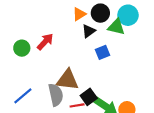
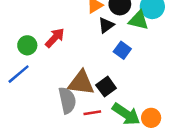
blue square: (102, 52) -> (122, 50), turned -32
blue line: (23, 96) -> (19, 74), moved
black square: (89, 97) -> (106, 87), moved

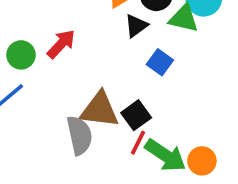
red line: (92, 113) -> (138, 143), moved, turned -54

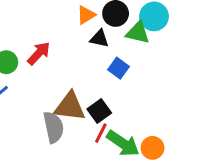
black triangle: (136, 26) -> (99, 39), turned 48

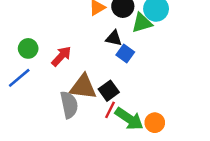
green triangle: (138, 33) -> (142, 23), turned -30
black triangle: (99, 39) -> (114, 38), moved
red arrow: (39, 53) -> (61, 56), moved

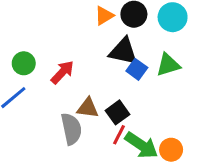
green triangle: (142, 23) -> (168, 65), moved
black triangle: (114, 38) -> (123, 51), size x1.5
brown triangle: (83, 87) -> (88, 108), size x0.7

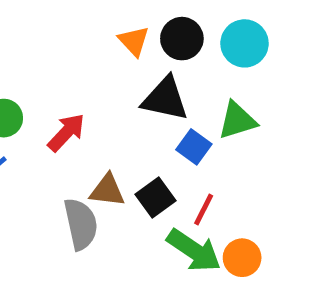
orange triangle: (104, 16) -> (134, 41), turned -42
blue square: (137, 69) -> (194, 147), moved
red line: (119, 135) -> (204, 210), moved

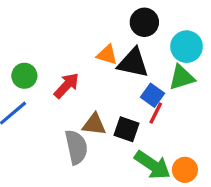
orange triangle: (134, 41) -> (107, 55), moved, turned -30
cyan circle: (244, 43) -> (187, 47), moved
black square: (155, 198) -> (127, 129), turned -35
red line: (204, 210) -> (156, 113), moved

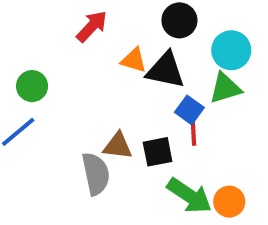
red arrow: (67, 86) -> (92, 26), moved
red line: (156, 113) -> (193, 132), turned -30
black square: (127, 129) -> (158, 152), turned -30

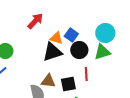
black circle: (179, 20) -> (79, 50), moved
black triangle: (166, 70) -> (52, 52), moved, turned -30
blue square: (189, 110) -> (71, 35), moved

